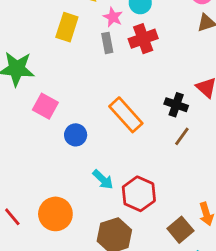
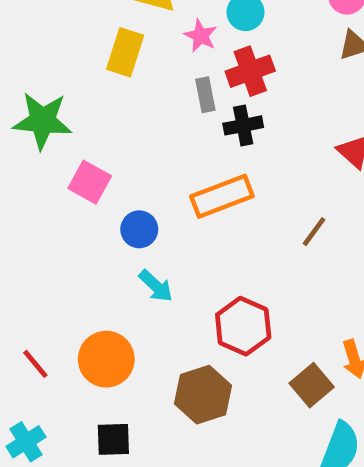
gray rectangle: (107, 43) -> (205, 95), moved
black cross: (176, 105) -> (243, 125), moved, turned -30
orange rectangle: (126, 115) -> (222, 196), turned -69
cyan arrow: (103, 179) -> (156, 286), moved

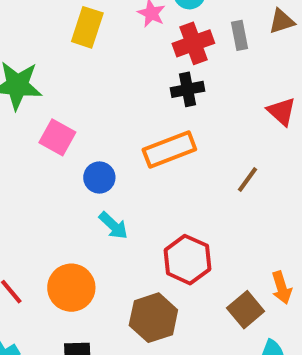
gray rectangle: (205, 95) -> (240, 35), moved

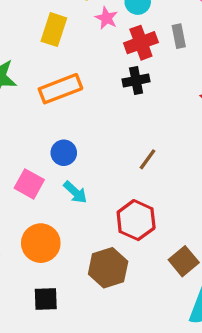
pink square: (57, 137) -> (29, 184), moved
orange rectangle: (169, 149) -> (60, 89), moved
brown line: (248, 180) -> (148, 159), moved

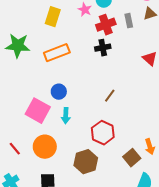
pink square: (29, 184) -> (38, 111), size x1.4
cyan arrow: (75, 192) -> (66, 116), turned 49

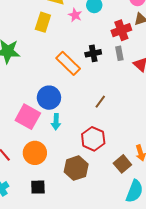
gray rectangle: (129, 21) -> (119, 53), moved
red cross: (106, 25) -> (121, 30), moved
orange rectangle: (57, 53) -> (68, 63), moved, turned 65
blue circle: (59, 92) -> (49, 98), size x1.5

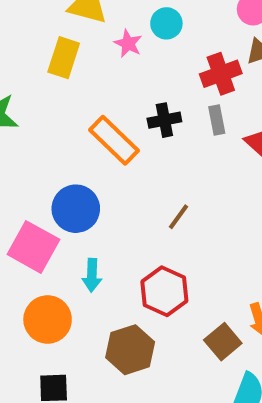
cyan arrow: (56, 122) -> (92, 275), moved

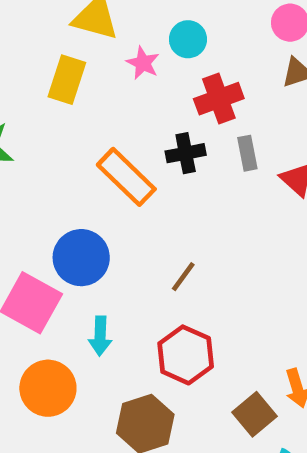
red cross: (221, 74) -> (219, 99), moved
brown line: (178, 217) -> (183, 277), moved

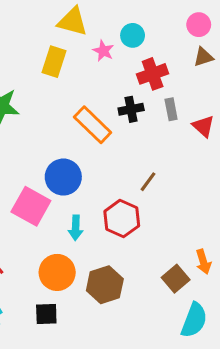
brown line: (183, 277) -> (148, 182), moved
red hexagon: (186, 355) -> (122, 219), moved
orange circle: (48, 388) -> (57, 272), moved

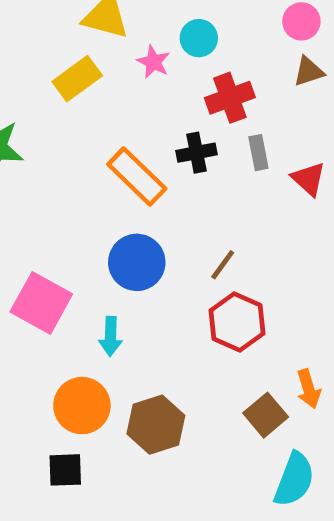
yellow rectangle: (54, 62) -> (77, 79), turned 36
blue circle: (63, 177) -> (137, 262), moved
red hexagon: (122, 219) -> (237, 322), moved

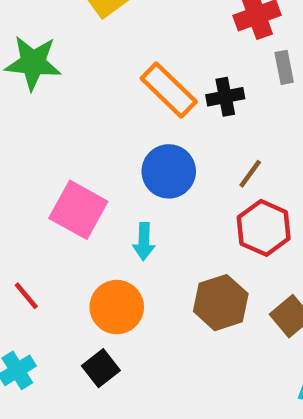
black cross: (196, 153) -> (225, 97), moved
brown hexagon: (156, 425) -> (221, 303), moved
black square: (65, 470) -> (101, 368), turned -36

